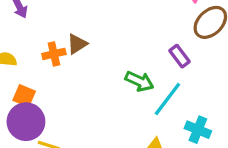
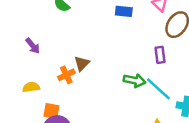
purple rectangle: (179, 56) -> (160, 55), turned 42
cyan line: (167, 99) -> (158, 89), turned -72

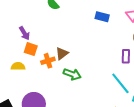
green arrow: (135, 80) -> (72, 74), moved
orange square: (51, 111) -> (31, 49), moved

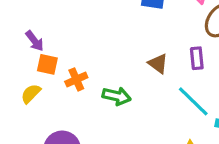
brown triangle: (62, 53) -> (158, 64), moved, turned -40
yellow semicircle: (18, 66) -> (31, 94), turned -40

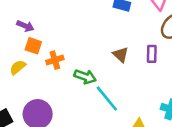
purple arrow: (35, 41) -> (25, 26), turned -35
cyan line: (193, 101) -> (107, 99), moved

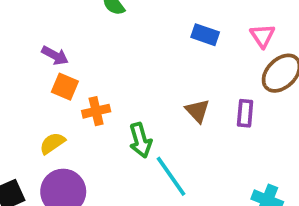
yellow semicircle: (18, 67) -> (52, 143), moved
green arrow: (85, 77) -> (140, 140), turned 50

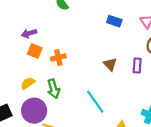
purple arrow: (55, 56) -> (29, 33), turned 136
orange cross: (96, 111) -> (58, 58), moved
green arrow: (140, 140) -> (54, 89), moved

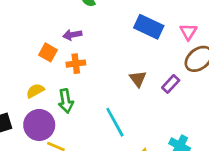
blue rectangle: (114, 21) -> (149, 27), size x1.5
purple arrow: (29, 33) -> (72, 35), moved
purple rectangle: (137, 66) -> (171, 84), turned 32

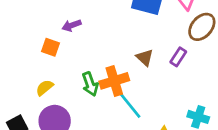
orange cross: (76, 64) -> (114, 81), moved, size x1.5
green arrow: (66, 101) -> (90, 84), moved

